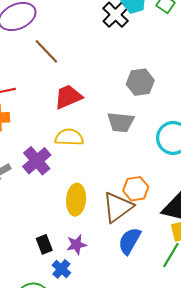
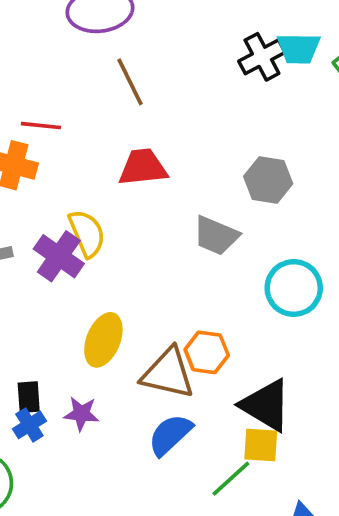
yellow semicircle: (69, 137) -> (87, 233), moved, turned 48
purple cross: (37, 161) -> (59, 256), turned -32
brown triangle: (118, 207) -> (168, 373), turned 32
blue cross: (61, 269) -> (29, 425), moved

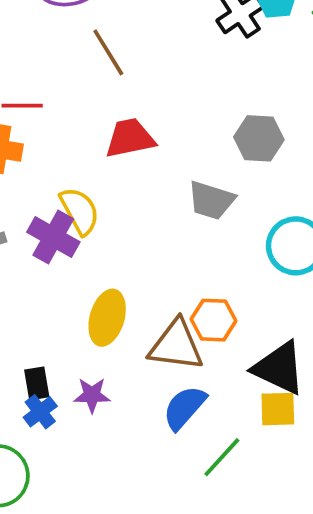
green line: (231, 479) -> (222, 457), moved

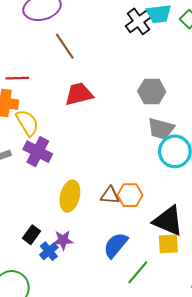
gray trapezoid: (211, 200) -> (161, 129), moved
yellow semicircle: (80, 211) -> (27, 123), moved
brown triangle: (176, 345) -> (110, 195), moved, size x0.6
black rectangle: (37, 383) -> (32, 235), turned 48
blue cross: (40, 412) -> (49, 251), moved

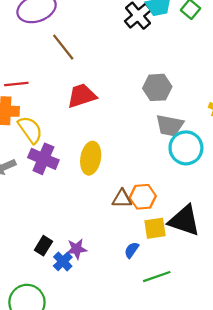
yellow ellipse: (70, 196) -> (91, 158), moved
yellow square: (168, 244) -> (155, 228), moved
blue semicircle: (116, 245) -> (132, 250), size x0.6
green line: (138, 272) -> (157, 277), turned 35

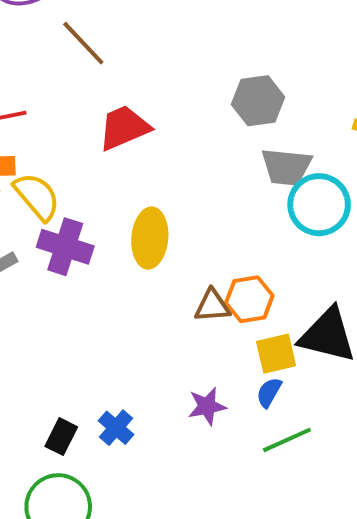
black rectangle: (43, 246) -> (61, 437), moved
purple star: (77, 249) -> (207, 406), moved
blue semicircle: (132, 250) -> (269, 392), moved

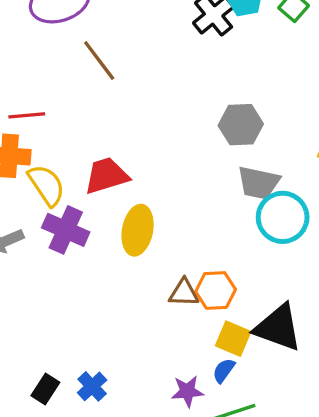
red trapezoid: (124, 128) -> (106, 176), moved
yellow square: (276, 354) -> (233, 339), turned 30
purple star: (207, 406) -> (187, 391), moved

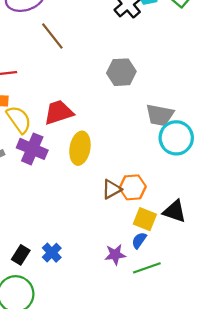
gray hexagon: (241, 125) -> (121, 72), moved
brown triangle: (184, 293) -> (112, 189), turned -30
black triangle: (278, 328) -> (175, 211), size x0.7

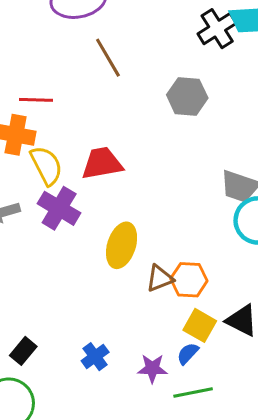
gray hexagon: (121, 72) -> (187, 96), moved
yellow ellipse: (80, 148) -> (122, 245), moved
blue cross: (52, 253) -> (95, 357), moved

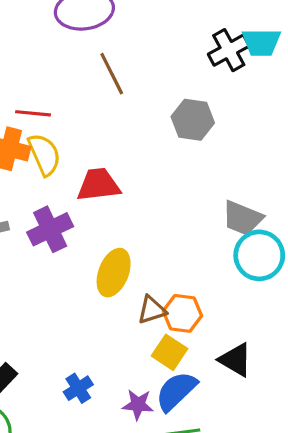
yellow semicircle: (46, 165) -> (44, 155), moved
purple cross: (59, 208) -> (50, 229), turned 30
yellow square: (200, 325) -> (169, 352), moved
blue semicircle: (188, 354) -> (176, 391), size x1.8

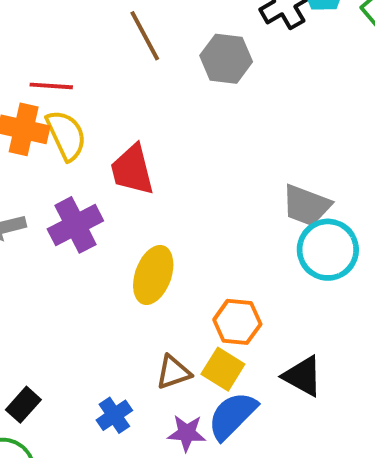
gray hexagon: (193, 120) -> (226, 59), moved
red trapezoid: (98, 185) -> (132, 170), turned -96
brown triangle: (152, 310) -> (173, 372), moved

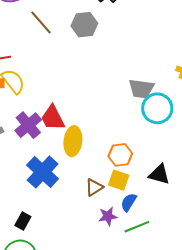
red trapezoid: (132, 170) -> (53, 118), moved
blue cross: (114, 415) -> (43, 172), moved, size x1.8
blue semicircle: (232, 416) -> (129, 202), size x0.7

